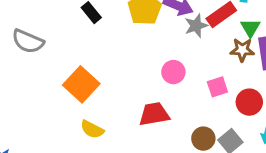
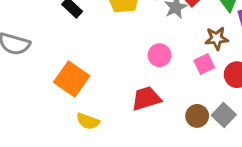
brown star: (242, 50) -> (217, 38), moved

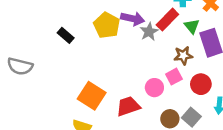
pink circle: (160, 55) -> (154, 88), moved
orange square: (72, 79) -> (92, 96), moved

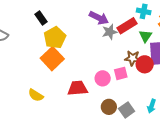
yellow pentagon: (107, 25) -> (55, 38), moved
red circle: (201, 84) -> (145, 64), moved
orange square: (92, 96) -> (52, 59), moved

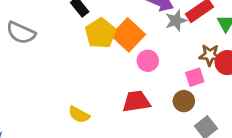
orange square: (52, 59) -> (128, 35), moved
pink circle: (103, 78) -> (148, 61), moved
brown circle: (109, 107) -> (184, 101), moved

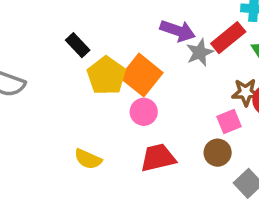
pink circle: (148, 61) -> (144, 112), moved
yellow semicircle: (79, 115) -> (88, 159), moved

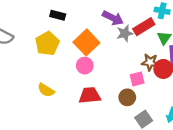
black rectangle: (78, 45) -> (58, 15), moved, turned -40
yellow pentagon: (106, 76) -> (47, 44), moved

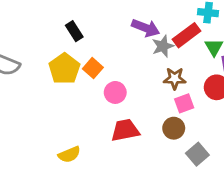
black rectangle: (58, 15) -> (74, 31), turned 48
orange square: (86, 42) -> (93, 68), moved, size x0.6
brown star: (150, 62) -> (175, 78), moved
yellow semicircle: (46, 90) -> (69, 154), moved, turned -49

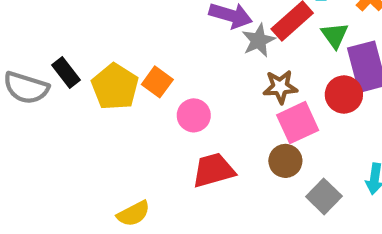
black rectangle: (74, 31) -> (66, 72), moved
pink square: (184, 103) -> (298, 123), size x1.4

